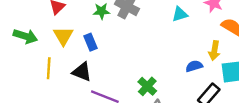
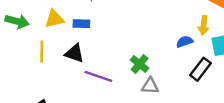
yellow triangle: (63, 36) -> (54, 19), turned 50
blue rectangle: (90, 42) -> (81, 24), turned -63

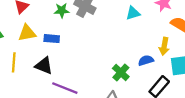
green cross: (140, 64) -> (121, 72), moved

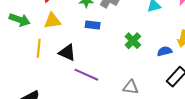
blue rectangle: (52, 39) -> (93, 25), moved
green cross: (121, 72) -> (133, 41), moved

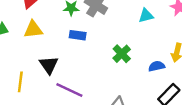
yellow line: (39, 48) -> (20, 82), moved
black triangle: (67, 52) -> (49, 65), turned 30

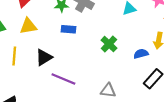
black triangle: (49, 65) -> (44, 57), turned 36
yellow line: (20, 82) -> (14, 56), moved

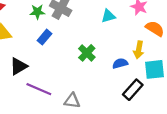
blue rectangle: (68, 29) -> (45, 37), turned -56
gray triangle: (108, 90) -> (72, 101), moved

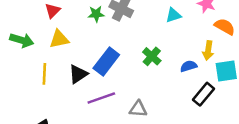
blue rectangle: (45, 37) -> (106, 62), moved, size x1.6
purple line: (39, 89) -> (101, 98), turned -40

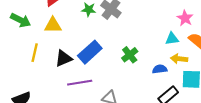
cyan triangle: (173, 15) -> (172, 39), moved
yellow arrow: (208, 51) -> (179, 59), turned 77

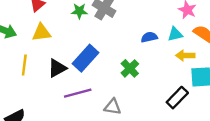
green cross: (130, 55) -> (130, 68), moved
blue semicircle: (160, 69) -> (149, 37), moved

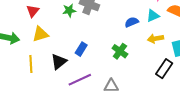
yellow arrow: (185, 56) -> (155, 39), moved
blue rectangle: (85, 58) -> (81, 49), size x0.6

